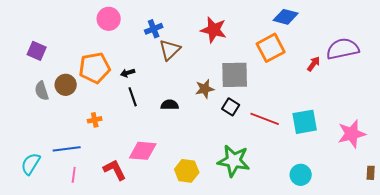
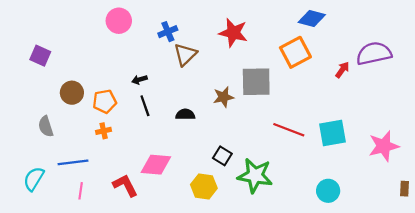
orange pentagon: (95, 68) -> (105, 101), moved, size x0.7
gray semicircle: (42, 91) -> (46, 126), moved
black square: (231, 107) -> (222, 156), moved

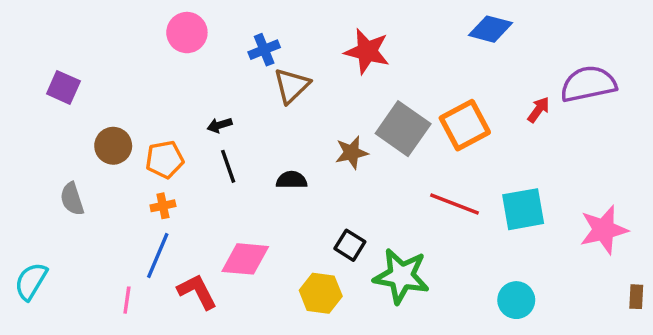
orange square: (295, 52) -> (465, 125), moved
gray square: (256, 82) -> (403, 129), turned 36
blue line: (73, 162) -> (158, 256), moved, turned -60
cyan semicircle: (34, 179) -> (31, 281), moved

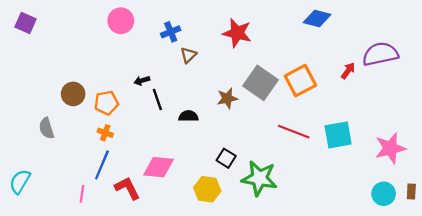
brown triangle: (292, 86) -> (188, 55), size x0.7
purple square: (63, 87) -> (25, 23), moved
black line: (228, 166) -> (157, 99), moved
orange cross: (163, 206) -> (105, 133), turned 32
cyan circle: (516, 300) -> (384, 194), moved

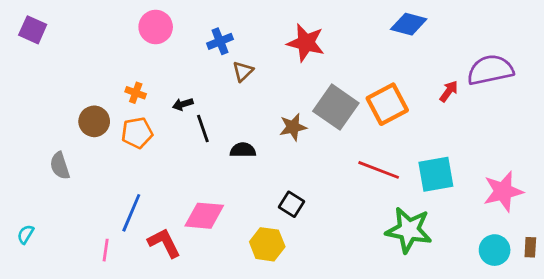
orange cross: (105, 133) -> (136, 93), moved
green star: (259, 178) -> (409, 230), moved
cyan semicircle: (20, 182) -> (26, 234), size x0.6

